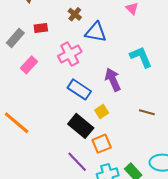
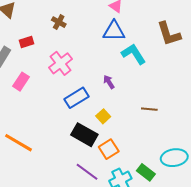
blue triangle: (96, 32) -> (114, 31), moved
purple arrow: (113, 80) -> (109, 82), size x0.6
blue rectangle: (79, 89) -> (76, 98), turned -55

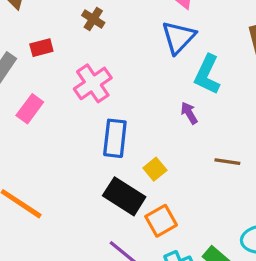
blue triangle: (114, 31) -> (178, 37), turned -50
cyan L-shape: (134, 54) -> (207, 75), turned -125
purple arrow: (109, 82) -> (189, 113), moved
blue rectangle: (76, 98) -> (115, 138), turned -55

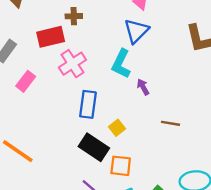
brown cross: (93, 19) -> (74, 16), turned -35
red rectangle: (41, 48) -> (51, 37), moved, size x1.6
cyan L-shape: (207, 75) -> (121, 64), moved
orange square: (161, 221) -> (121, 166), turned 35

